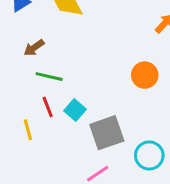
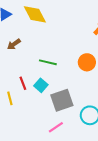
green line: (49, 77) -> (48, 62), moved

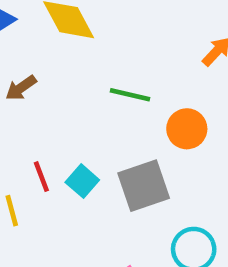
green line: (48, 62) -> (130, 95), moved
gray square: (62, 100) -> (144, 186), moved

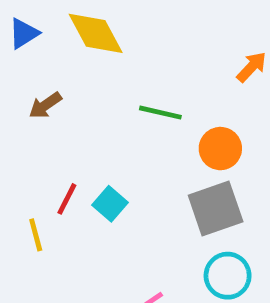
red line: (41, 177) -> (67, 199), turned 48
gray square: (144, 186) -> (216, 208), moved

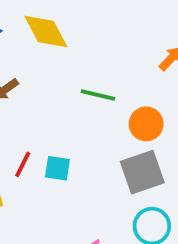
cyan square: (110, 204) -> (57, 168), turned -32

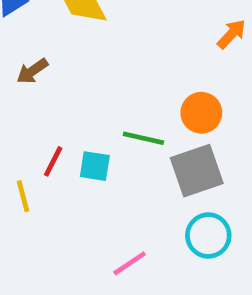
green line: (98, 95) -> (143, 138), moved

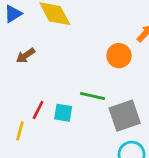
orange circle: (201, 113) -> (119, 56), moved
yellow line: (23, 196) -> (20, 131), turned 30

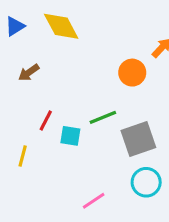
green line: (92, 96) -> (103, 117), turned -35
red line: (38, 110) -> (46, 120), moved

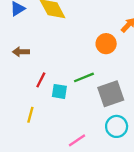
brown arrow: (29, 73) -> (21, 52), moved, turned 35
yellow line: (23, 156) -> (30, 115), moved

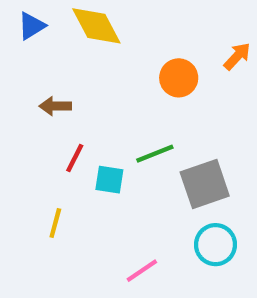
orange circle: (106, 44) -> (179, 78), moved
brown arrow: (21, 52) -> (55, 106), moved

